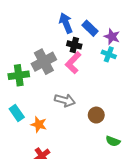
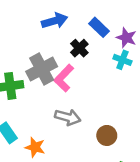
blue arrow: (66, 23) -> (55, 21), moved, turned 96
black cross: (74, 45) -> (79, 48), turned 32
pink L-shape: (73, 63) -> (64, 78), moved

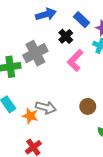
pink L-shape: (64, 78) -> (75, 60), moved
gray arrow: (68, 117) -> (46, 107), moved

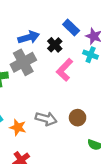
blue arrow: (46, 14) -> (29, 37), moved
gray arrow: (46, 107) -> (46, 119), moved

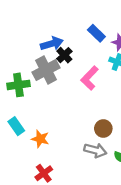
black cross: (55, 45) -> (64, 55), moved
gray arrow: (46, 119) -> (95, 150), moved

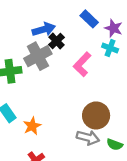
brown circle: (103, 128) -> (96, 115), size x1.5
orange star: (40, 139) -> (32, 126), turned 30

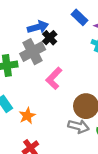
pink L-shape: (82, 64) -> (54, 78), moved

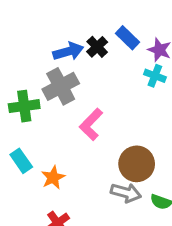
black cross: (50, 38) -> (97, 47), moved

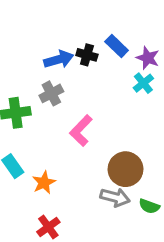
black cross: (97, 47) -> (87, 55), turned -30
cyan cross: (155, 76) -> (143, 83), turned 30
gray cross: (61, 86) -> (51, 93), size x0.7

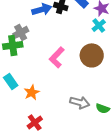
gray cross: (51, 93) -> (21, 32), moved
brown circle: (126, 169) -> (92, 55), moved

